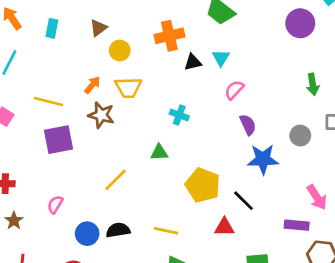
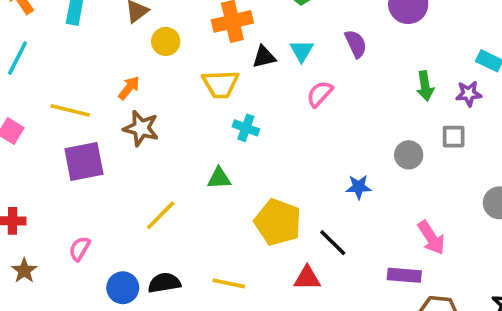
yellow trapezoid: (128, 87) -> (220, 84), moved
purple semicircle: (248, 125) -> (356, 44), moved
blue star: (263, 159) -> (359, 187), size x0.6

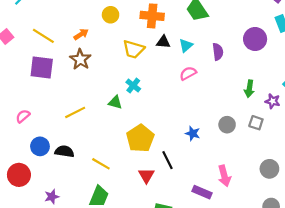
cyan cross: (246, 128) -> (133, 85), moved
red triangle: (307, 278) -> (146, 176), turned 42

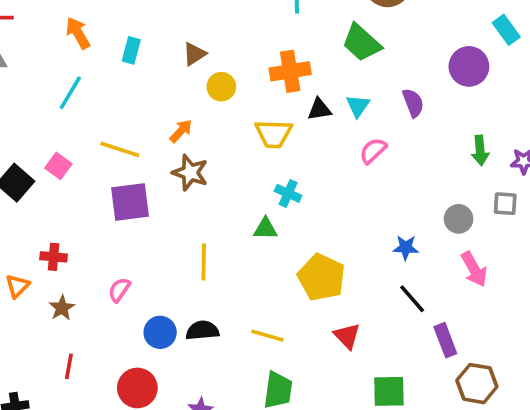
yellow line: (75, 112) -> (204, 262), turned -48
black line: (168, 160) -> (412, 299), moved
pink arrow: (224, 176) -> (474, 269), moved
purple rectangle: (202, 192) -> (445, 340), turned 60

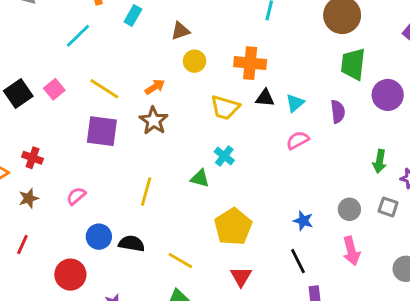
green trapezoid: (362, 43) -> (353, 64), moved, turned 40

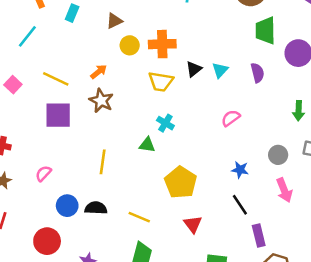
orange cross: (250, 63) -> (162, 44), moved
black triangle: (265, 98) -> (194, 69), turned -36
pink semicircle: (298, 140) -> (231, 118), moved

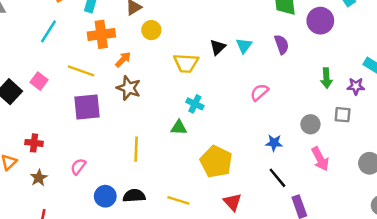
orange cross: (162, 44) -> (101, 34), moved

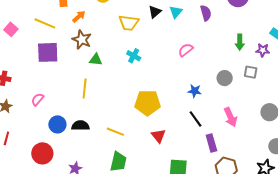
green triangle: (179, 128) -> (96, 60), moved
pink arrow: (320, 159) -> (230, 117), moved
yellow pentagon: (216, 162) -> (148, 103), turned -30

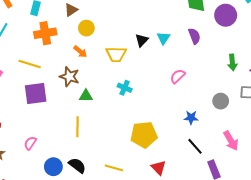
orange arrow: (79, 17) -> (80, 52), moved, turned 88
black semicircle: (80, 126) -> (77, 165), turned 42

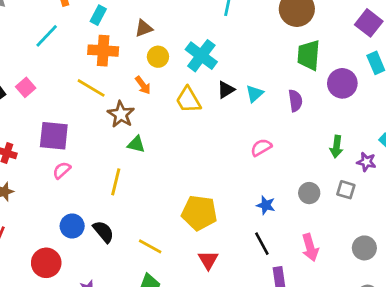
yellow trapezoid: (116, 54) -> (188, 100), turned 45
yellow line: (30, 64) -> (91, 88), moved
cyan cross: (125, 88) -> (201, 56), moved, size x1.6
purple square: (36, 94) -> (54, 136), moved
pink semicircle: (30, 143) -> (62, 170), moved

